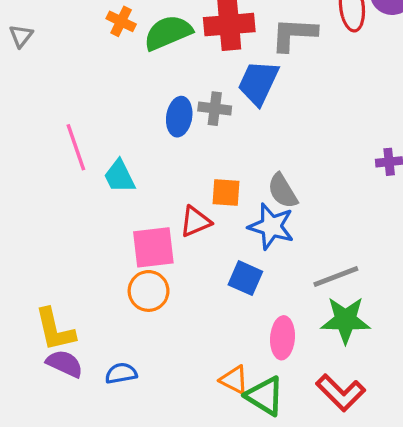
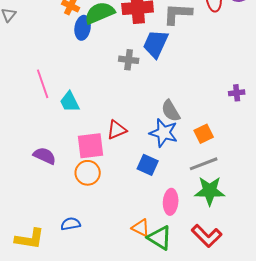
blue ellipse: (179, 117) -> (83, 28), moved
orange square: (226, 192) -> (204, 134), moved, turned -30
yellow L-shape: (55, 330) -> (30, 239), moved, turned -68
purple semicircle: (65, 364) -> (45, 156), moved

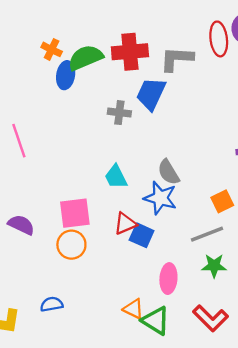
cyan trapezoid: (70, 102) -> (116, 177), moved
red triangle: (117, 130) -> (125, 224), moved
orange square: (204, 134) -> (222, 201), moved
green star: (210, 191) -> (214, 266), size x0.7

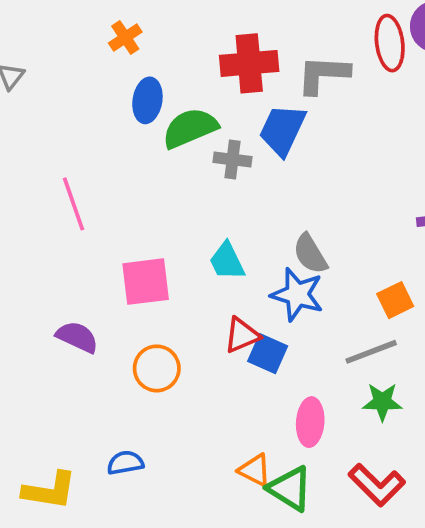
orange cross: (52, 49) -> (125, 38), moved, turned 30
green semicircle: (85, 58) -> (190, 128), moved
pink square: (75, 213) -> (146, 282), moved

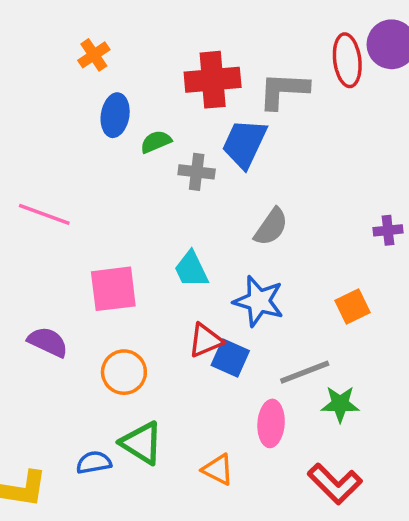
green semicircle: (190, 128) -> (156, 142), size x0.6
pink line: (74, 204) -> (44, 214), turned -51
gray semicircle: (310, 254) -> (271, 227), moved, turned -114
gray line: (371, 352) -> (305, 372), moved
green triangle: (290, 489) -> (142, 443), moved

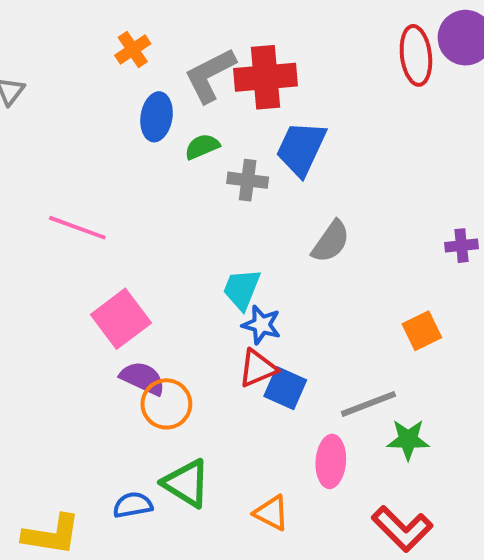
gray L-shape: (283, 90) -> (210, 75), moved, turned -30
cyan trapezoid: (191, 269) -> (242, 289), turned 48
pink square: (113, 289) -> (121, 319), moved, turned -30
blue star: (259, 301) -> (261, 325), moved, size x0.7
purple semicircle: (48, 342) -> (143, 378), moved

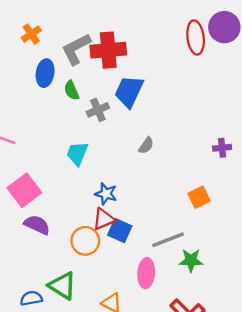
green semicircle: (202, 147) -> (71, 90), turned -90
gray cross: (248, 180) -> (98, 110), turned -30
gray semicircle: (331, 242) -> (146, 145), size x0.7
cyan trapezoid: (242, 289) -> (77, 154), moved
orange circle: (166, 404) -> (85, 241), moved

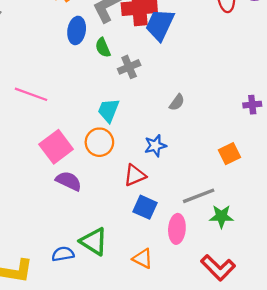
blue trapezoid: (129, 91) -> (160, 25), moved
blue star: (106, 194) -> (155, 146), moved, turned -30
blue square: (120, 231) -> (145, 207), moved
orange circle: (85, 241) -> (99, 142), moved

